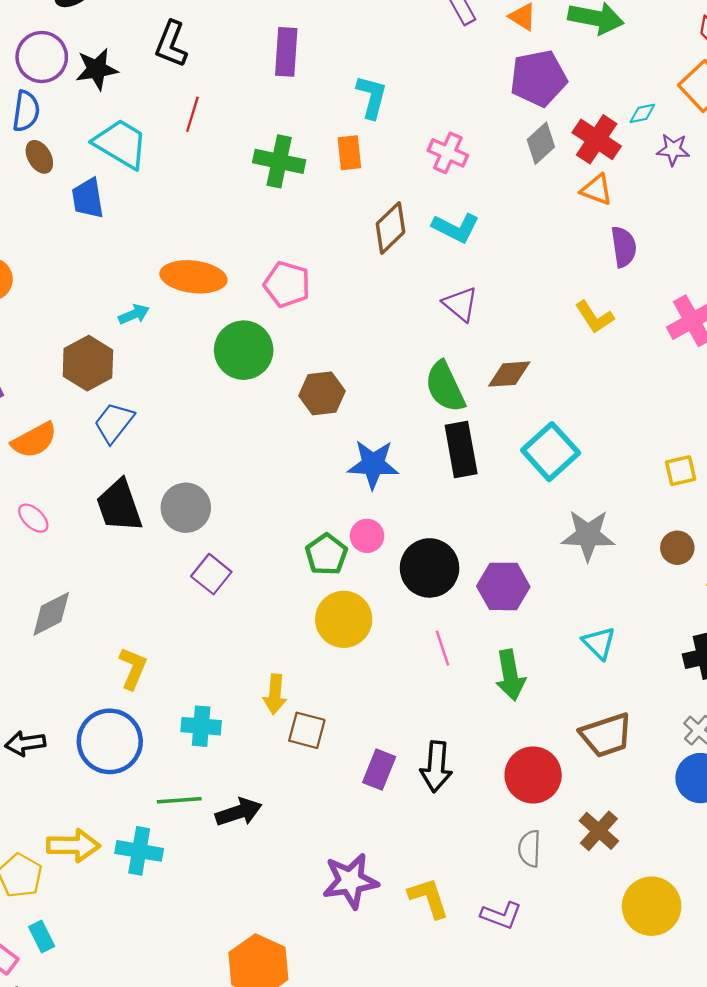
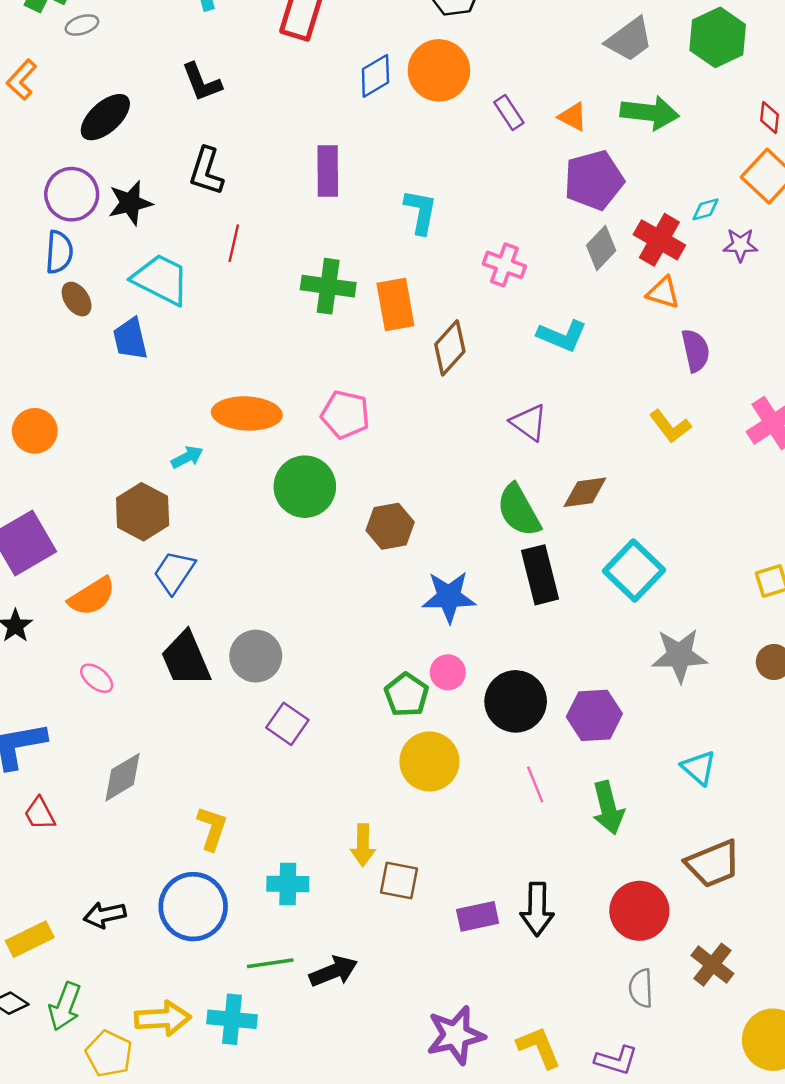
orange rectangle: (349, 153) -> (395, 304), moved, size x1.4
cyan L-shape: (456, 228) -> (562, 336), moved
purple rectangle: (379, 770) -> (478, 916), turned 60

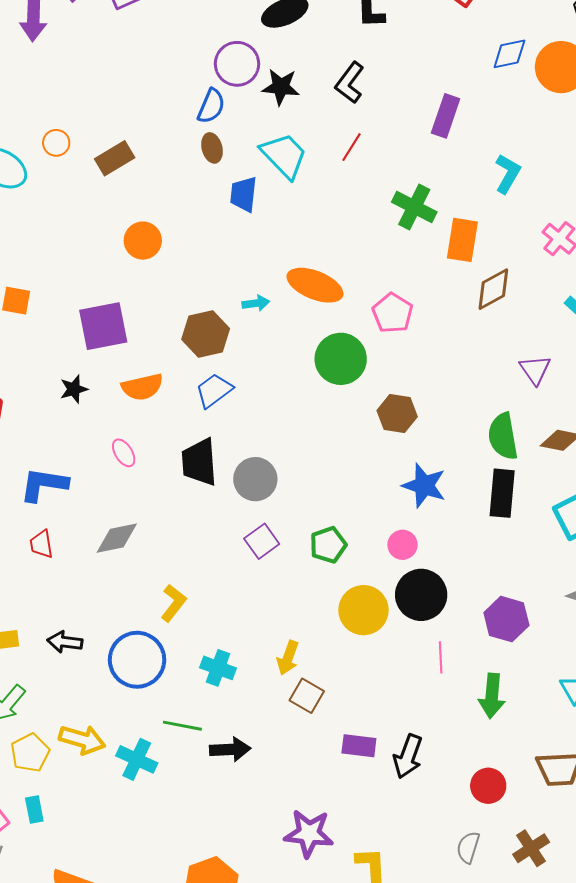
green pentagon: (407, 695) -> (328, 545), moved
black circle: (516, 701) -> (421, 595), moved
red circle: (639, 911) -> (488, 786), size x0.7

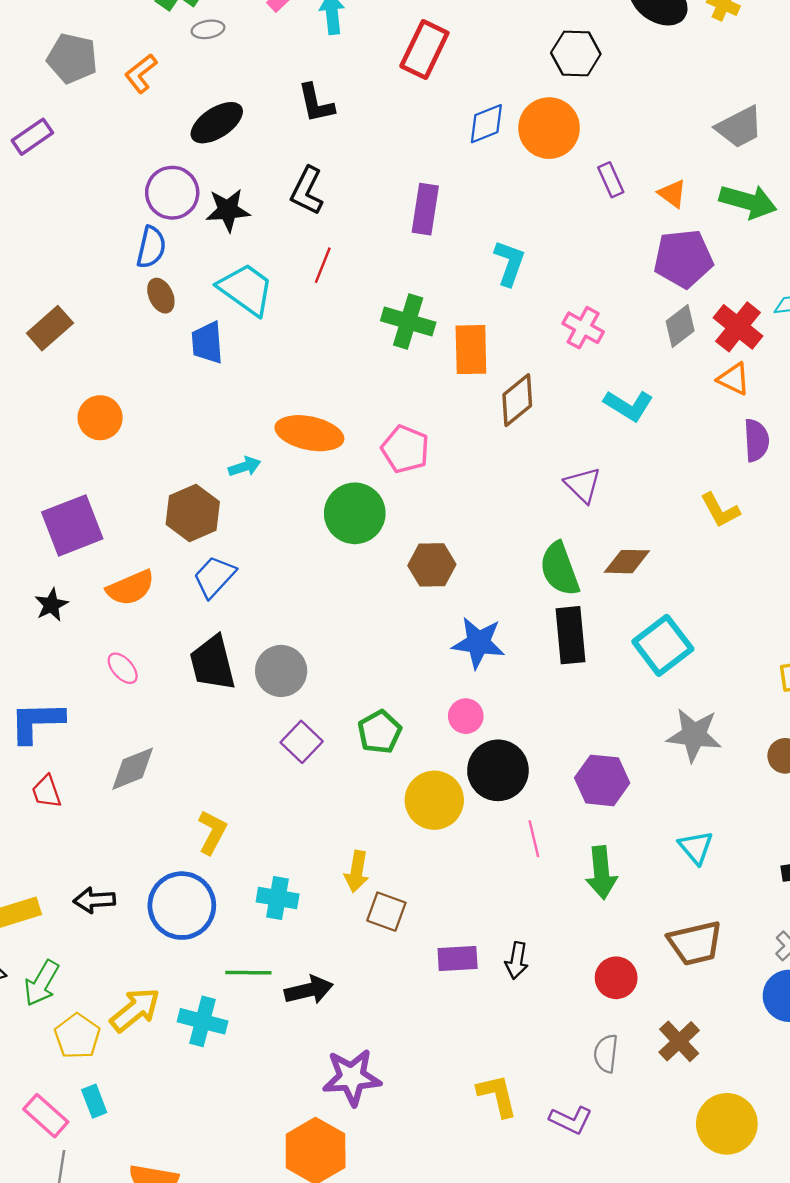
yellow arrow: (82, 740) -> (135, 1010), turned -45
black arrow: (408, 756) -> (517, 961), size x0.7
purple star: (309, 833) -> (352, 1077), moved

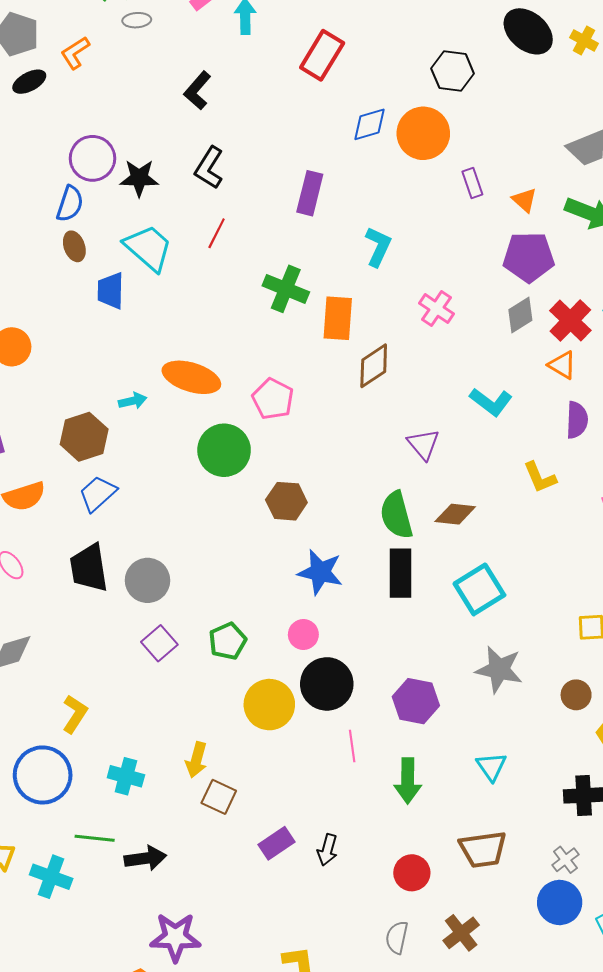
black L-shape: (316, 103) -> (197, 90), moved, turned 48
black ellipse: (217, 123) -> (29, 82), moved, size x0.7
cyan L-shape: (628, 405) -> (491, 402), moved
purple rectangle: (458, 959) -> (276, 843), turned -36

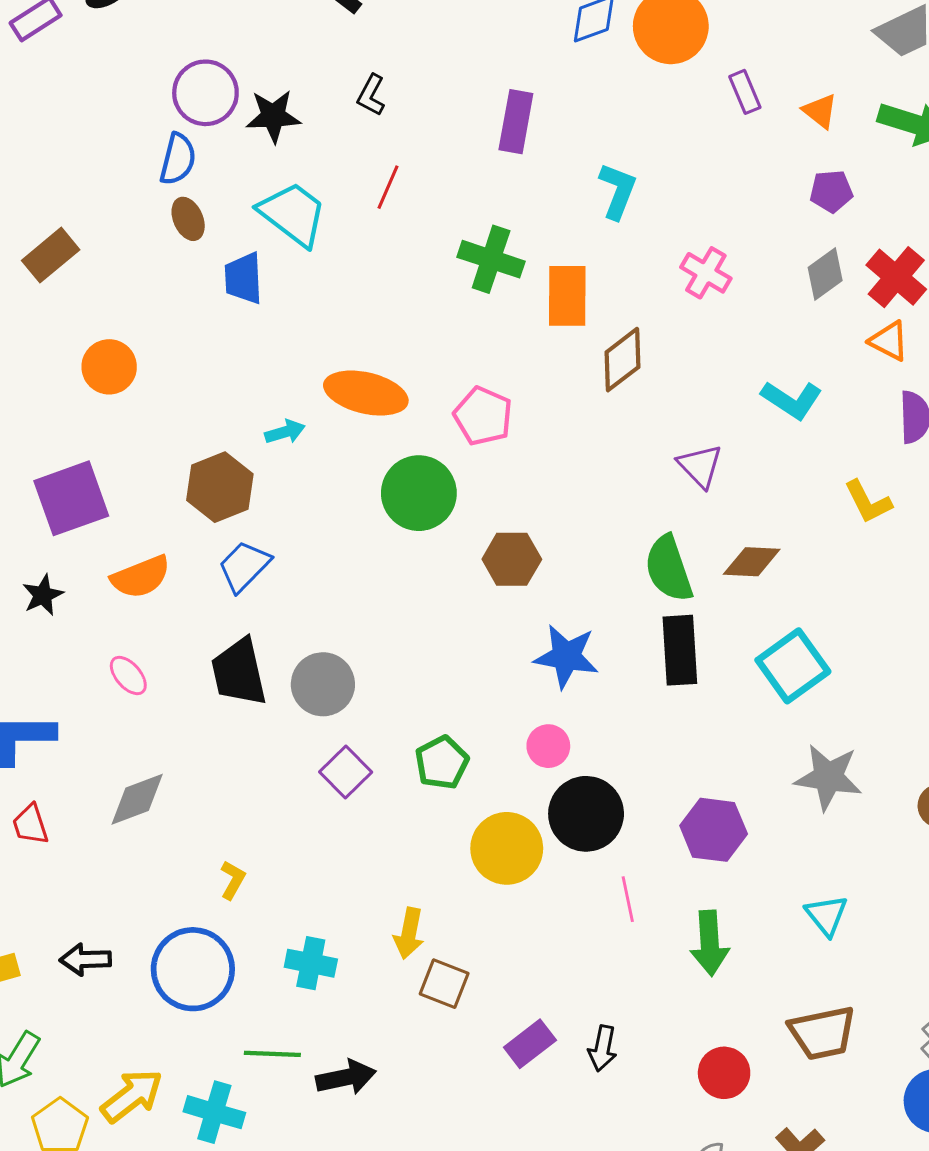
black L-shape: (209, 168) -> (371, 95), size x0.7
purple pentagon: (529, 257) -> (831, 191), size x0.6
yellow L-shape: (75, 714) -> (233, 880), size x0.7

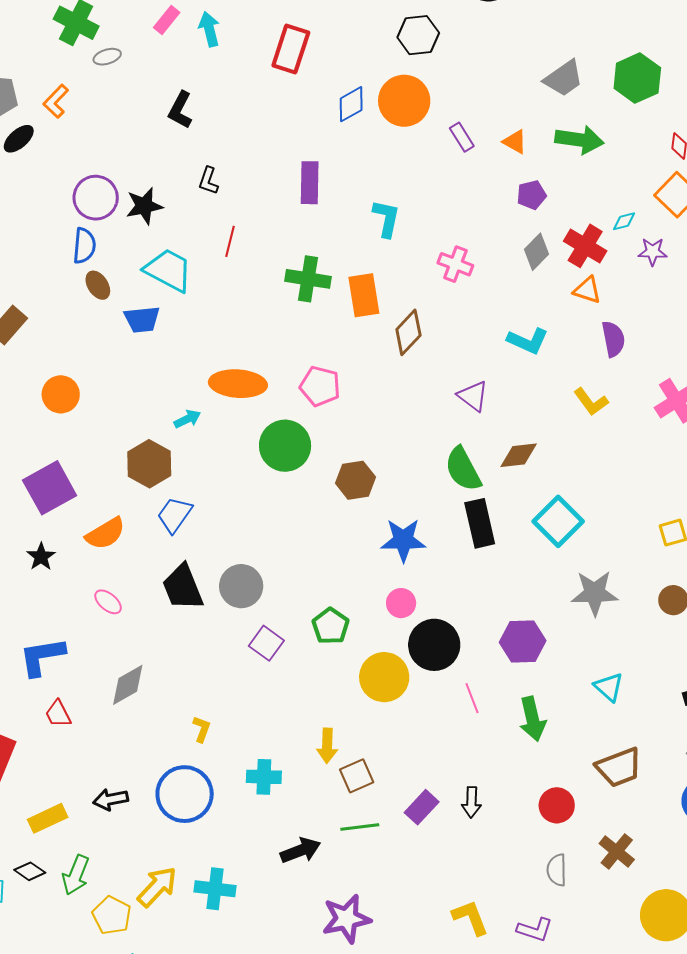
blue trapezoid: (243, 278) -> (142, 319), turned -84
brown square: (444, 984) -> (357, 776), turned -36
green line: (272, 1054) -> (360, 827), moved

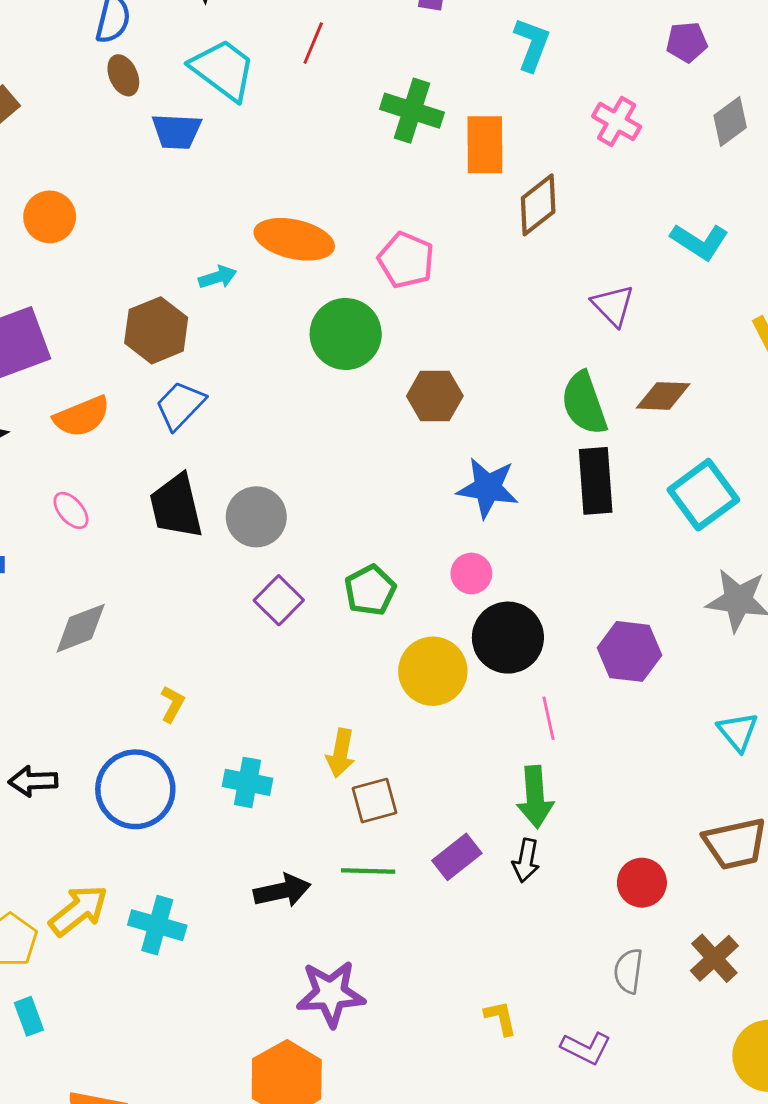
purple pentagon: (532, 195) -> (687, 42), moved
green arrow: (532, 719) -> (535, 797), moved
yellow L-shape: (470, 917) -> (501, 1018), size x0.7

